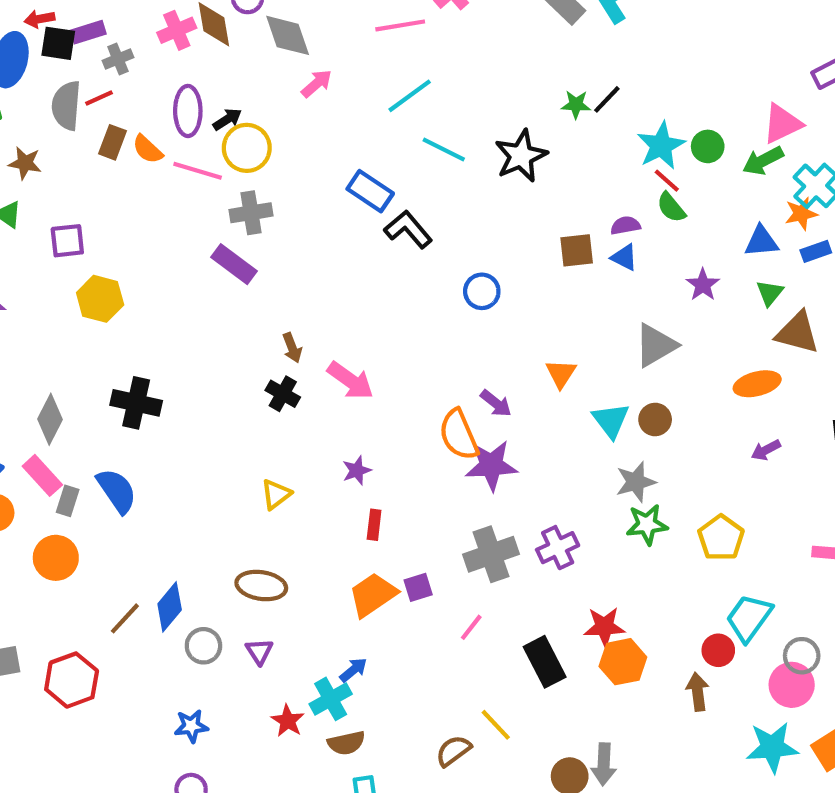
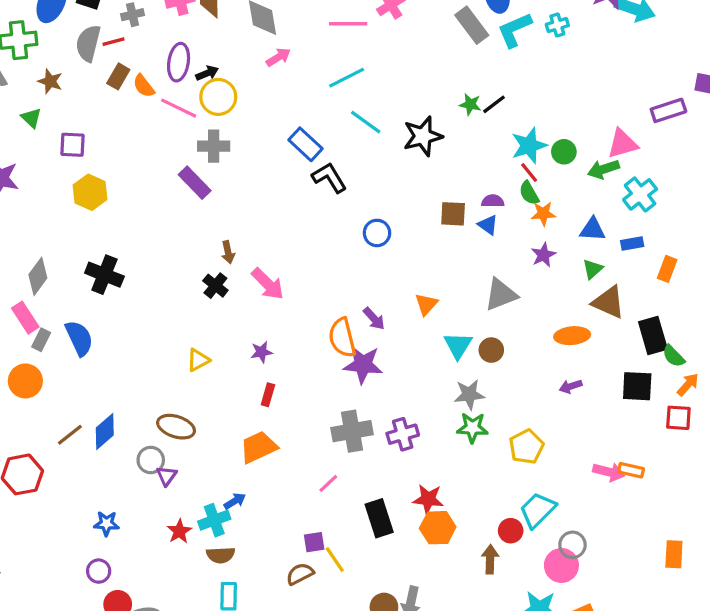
orange star: (801, 214) -> (543, 214), moved
purple square: (418, 587) -> (314, 542), moved
gray circle: (203, 646) -> (151, 460), moved

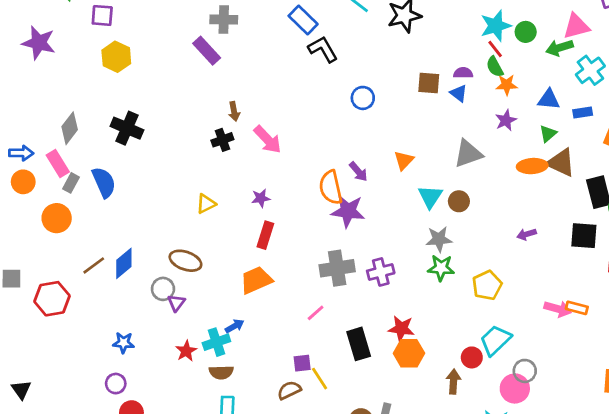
black cross: (215, 286) -> (222, 140), turned 30
orange ellipse: (572, 336) -> (532, 166), moved
red rectangle: (268, 395) -> (265, 235), size x1.4

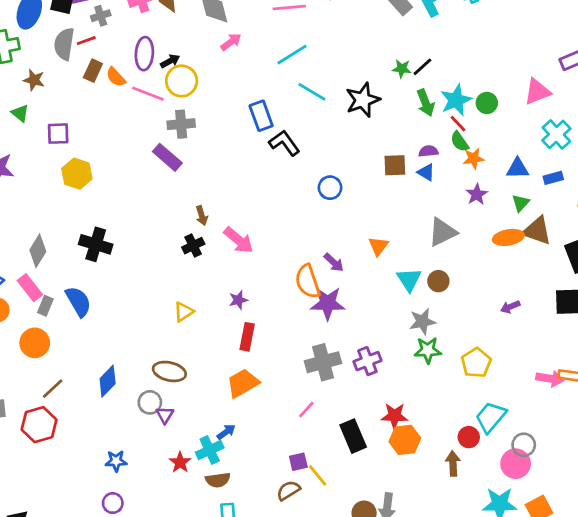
blue rectangle: (303, 20) -> (261, 116), turned 32
green arrow: (559, 48) -> (426, 103), moved, turned -88
brown line: (94, 265) -> (53, 389), moved

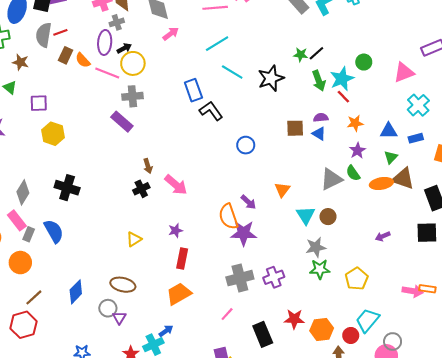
gray cross: (101, 16) -> (117, 22), moved
green circle: (487, 103) -> (364, 62), moved
green semicircle: (460, 142) -> (353, 173), moved
orange hexagon: (405, 440) -> (322, 329), moved

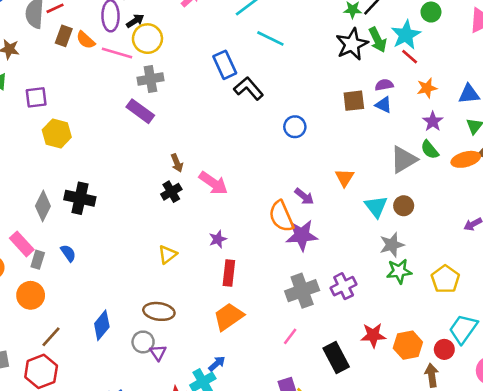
black star: (271, 78) -> (352, 44), moved
gray diamond: (23, 192) -> (43, 206), moved
blue semicircle: (54, 231) -> (68, 253), size x0.6

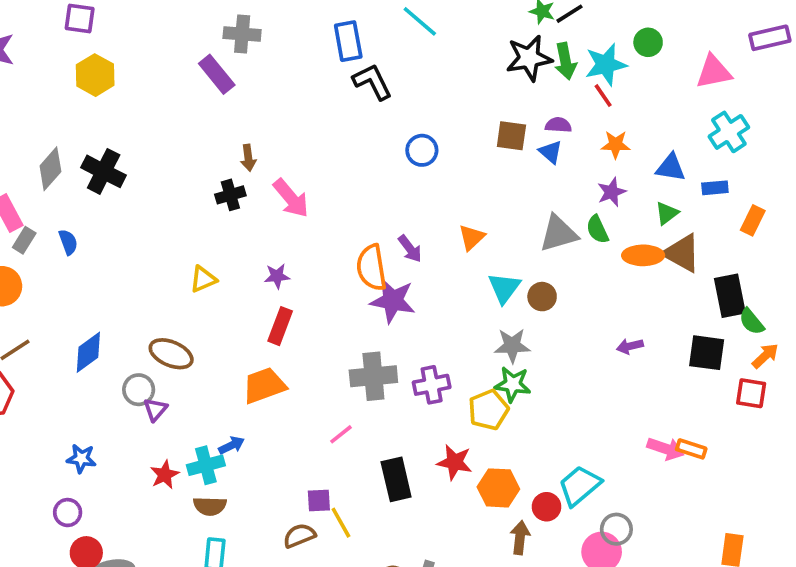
yellow pentagon: (445, 279) -> (488, 410), moved

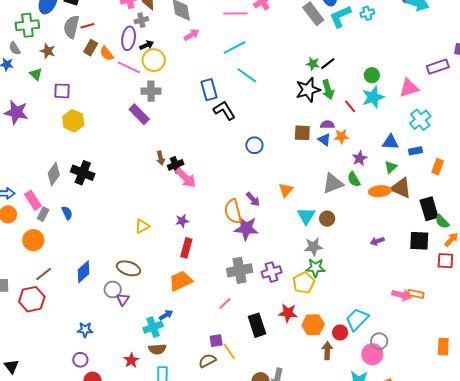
cyan star: (606, 65) -> (373, 97), moved
orange star: (616, 144) -> (341, 136), moved
black cross: (230, 195) -> (176, 165), moved
red star: (165, 475) -> (131, 360), moved

